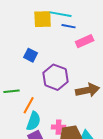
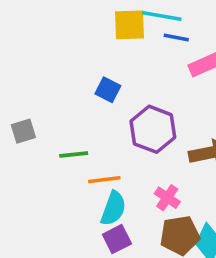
orange line: (29, 105) -> (104, 180), turned 54
pink cross: (59, 127) -> (167, 198), moved, turned 32

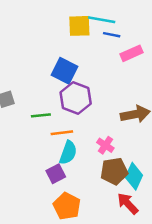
blue square: (108, 90) -> (64, 71), size x1.5
purple hexagon: (153, 129) -> (76, 98), moved
purple square: (117, 239) -> (56, 174), moved

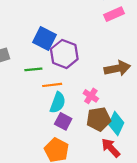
blue square: (64, 71) -> (44, 38), moved
purple square: (56, 174) -> (63, 121), moved, turned -35

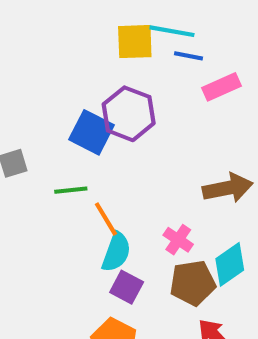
purple hexagon: (64, 54) -> (129, 114), moved
orange line: (52, 85) -> (106, 219), turned 66
cyan diamond: (116, 124) -> (230, 264), moved, turned 30

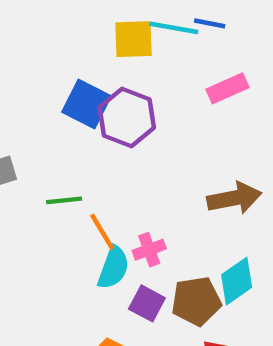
blue line: (188, 56) -> (210, 23), moved
blue square: (91, 132) -> (86, 104), moved
pink cross: (178, 240) -> (149, 250), moved, turned 36
purple square: (127, 287) -> (147, 303), moved

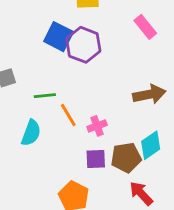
pink rectangle: (228, 88) -> (145, 27), turned 75
cyan semicircle: (113, 268) -> (31, 133), moved
purple square: (147, 303) -> (96, 159), turned -30

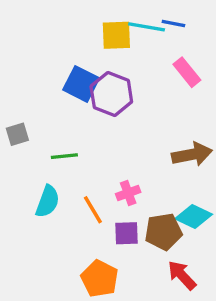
orange line: (68, 115) -> (93, 210), moved
cyan diamond: (151, 145) -> (194, 217), turned 60

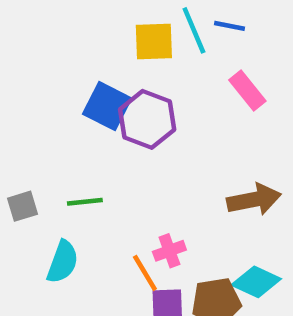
cyan line: (147, 27) -> (194, 30), turned 57
gray square: (17, 134) -> (23, 206), moved
orange line: (93, 210) -> (145, 273), moved

